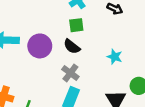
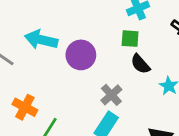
black semicircle: (72, 46) -> (140, 64), moved

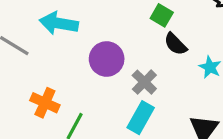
green square: (130, 39) -> (162, 15), turned 30
purple circle: (81, 55) -> (107, 59), moved

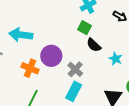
orange cross: (45, 103) -> (30, 68), moved

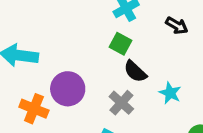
gray cross: (75, 69) -> (121, 103), moved

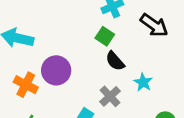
black arrow: (177, 26) -> (154, 25), size x1.5
gray cross: (121, 103) -> (110, 96), moved

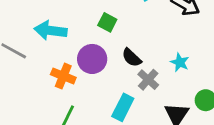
green square: (105, 36) -> (107, 22), moved
black semicircle: (115, 61) -> (132, 58), moved

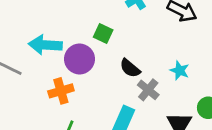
purple circle: (92, 59) -> (80, 59), moved
orange cross: (63, 76) -> (61, 91), turned -35

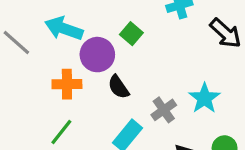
black semicircle: (130, 68) -> (118, 87), moved
cyan star: (180, 70) -> (204, 98), size x1.4

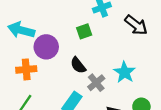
green square: (131, 34) -> (84, 31), moved, turned 35
black semicircle: (118, 87) -> (78, 65), moved

